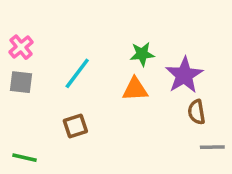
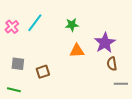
green star: (142, 54) -> (72, 25), moved
cyan line: (77, 73) -> (35, 23), moved
gray square: (21, 82) -> (18, 64), moved

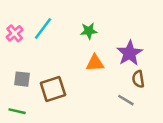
brown square: (43, 72) -> (53, 89), size x1.5
gray line: (121, 84) -> (126, 100), moved, turned 32

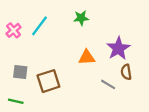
green star: (89, 31) -> (81, 18), moved
gray line: (126, 100) -> (108, 84), moved

